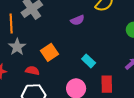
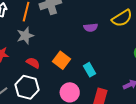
orange square: (50, 52) -> (62, 60), moved, turned -36

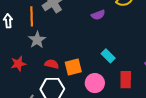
orange square: (62, 60) -> (73, 67), moved, turned -36

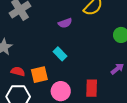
cyan rectangle: (108, 56) -> (60, 54), moved

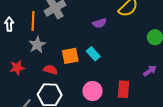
orange square: (39, 75) -> (70, 56), moved

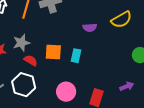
gray star: (37, 45) -> (21, 43), moved
cyan rectangle: (93, 54) -> (76, 56), turned 40

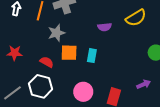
gray star: (21, 43) -> (56, 33), moved

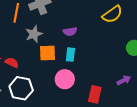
purple semicircle: (105, 27) -> (70, 31), moved
red semicircle: (47, 62) -> (12, 63), moved
pink circle: (83, 92) -> (65, 79), moved

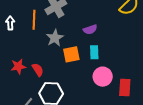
red semicircle: (12, 63) -> (38, 70), turned 40
pink circle: (65, 79) -> (103, 77), moved

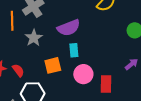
purple semicircle: (90, 30) -> (69, 28), size x1.6
orange square: (71, 54) -> (53, 65), moved

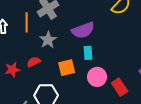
red semicircle: (18, 70) -> (34, 62), moved, turned -80
red rectangle: (106, 84) -> (120, 87), turned -36

